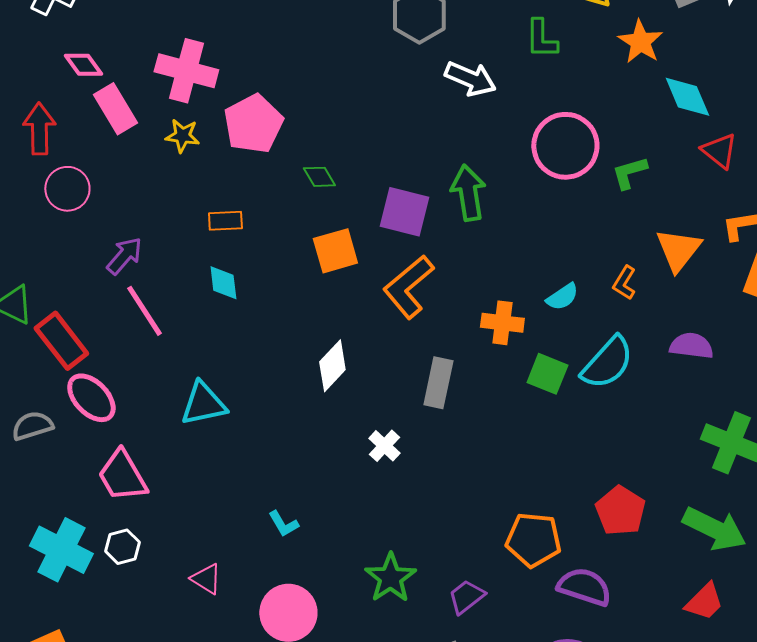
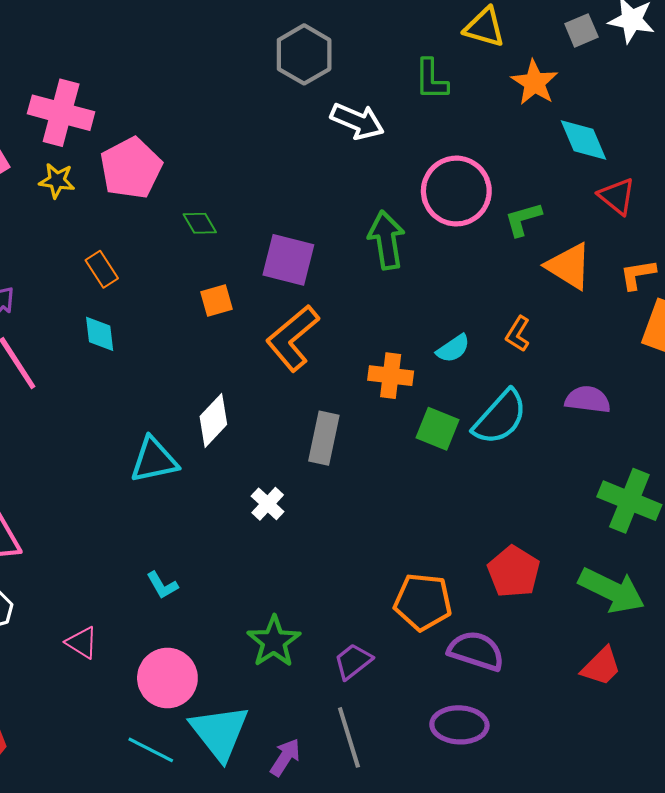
green arrow: (468, 193) -> (386, 240), moved
orange rectangle: (225, 221) -> (102, 269), turned 60
orange triangle: (678, 250) -> (569, 266), moved, turned -36
orange square: (335, 251) -> (216, 301), size x0.7
cyan triangle: (203, 404) -> (154, 460), moved

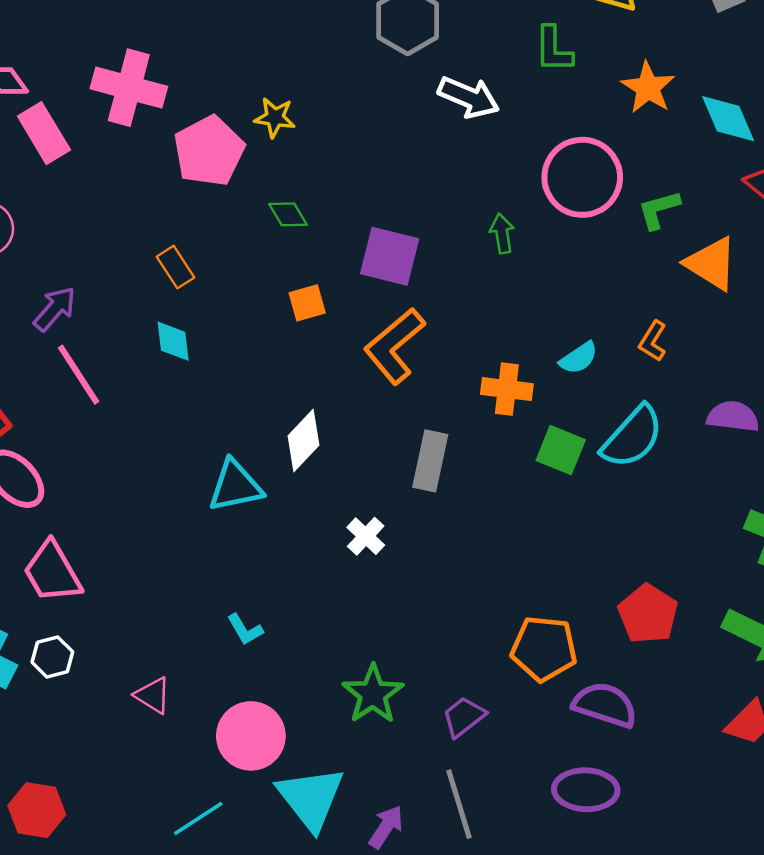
orange star: (535, 83) -> (648, 88), moved
yellow star: (57, 181) -> (275, 118), moved
green arrow: (386, 240) -> (502, 234), size x0.6
cyan line: (151, 750) -> (198, 818), moved, turned -60

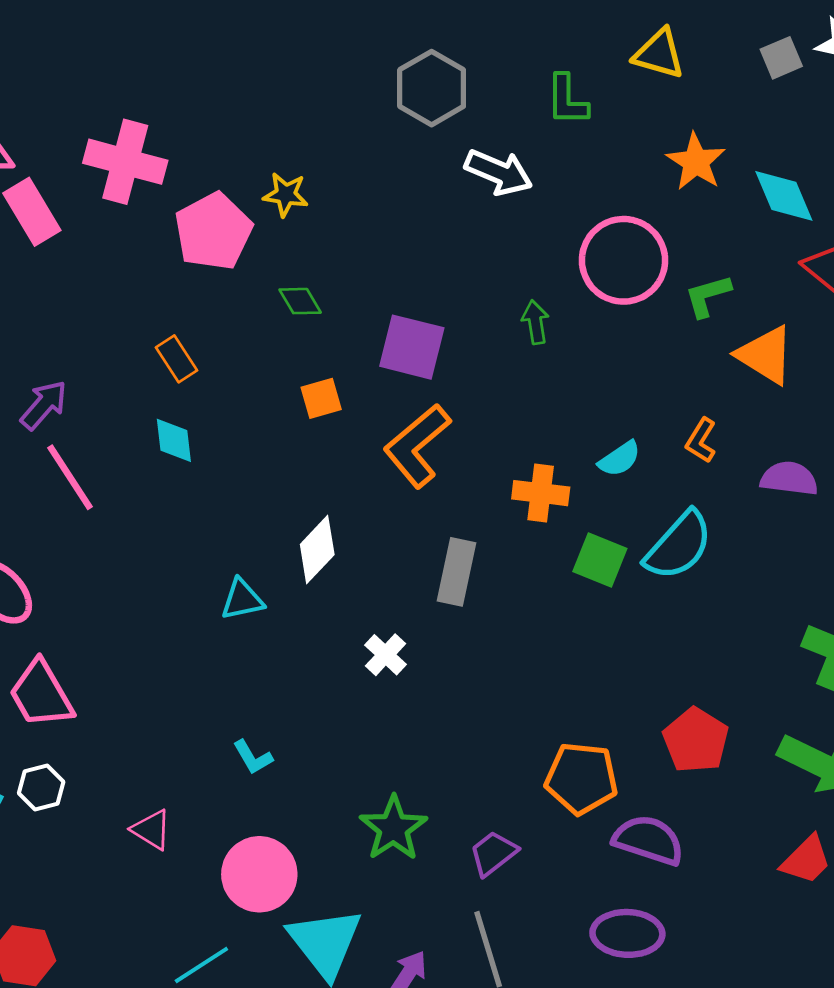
green L-shape: (554, 49) -> (567, 100), moved
purple semicircle: (733, 417) -> (789, 479), moved
cyan triangle: (235, 486) -> (242, 600), size x0.7

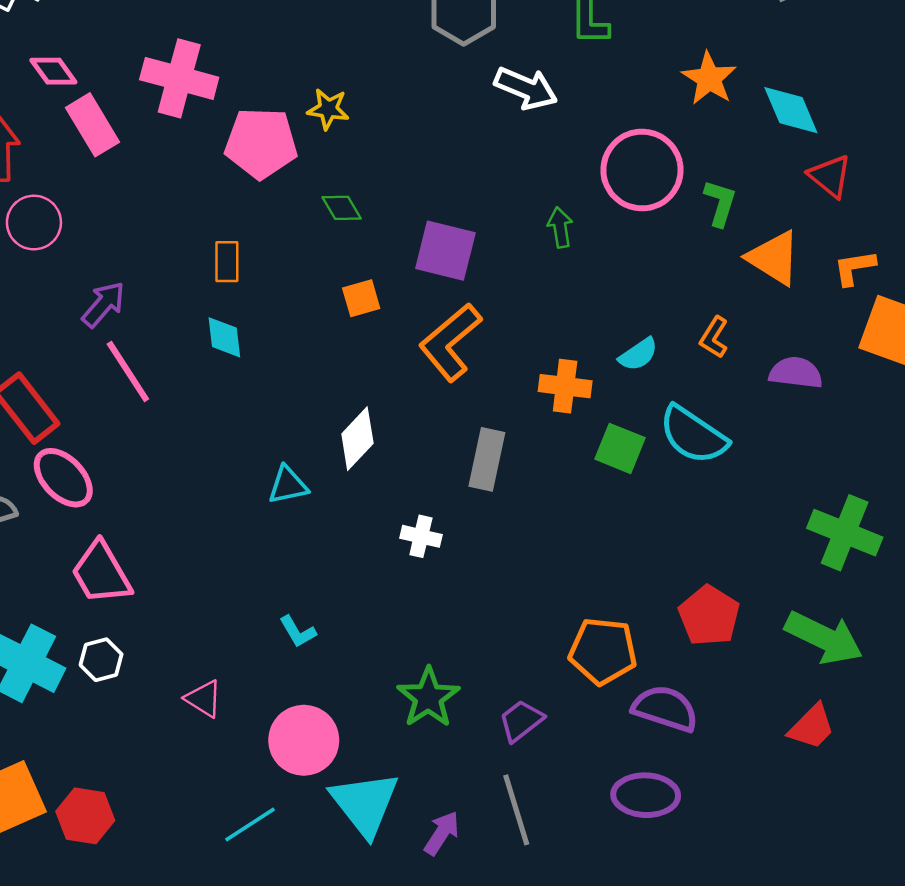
pink pentagon: (213, 231) -> (261, 143), turned 30
green L-shape: (708, 296) -> (720, 203), turned 123
orange rectangle: (177, 359) -> (227, 262), turned 33
cyan semicircle: (679, 546) -> (693, 435), turned 82
white cross: (386, 655) -> (421, 536), turned -30

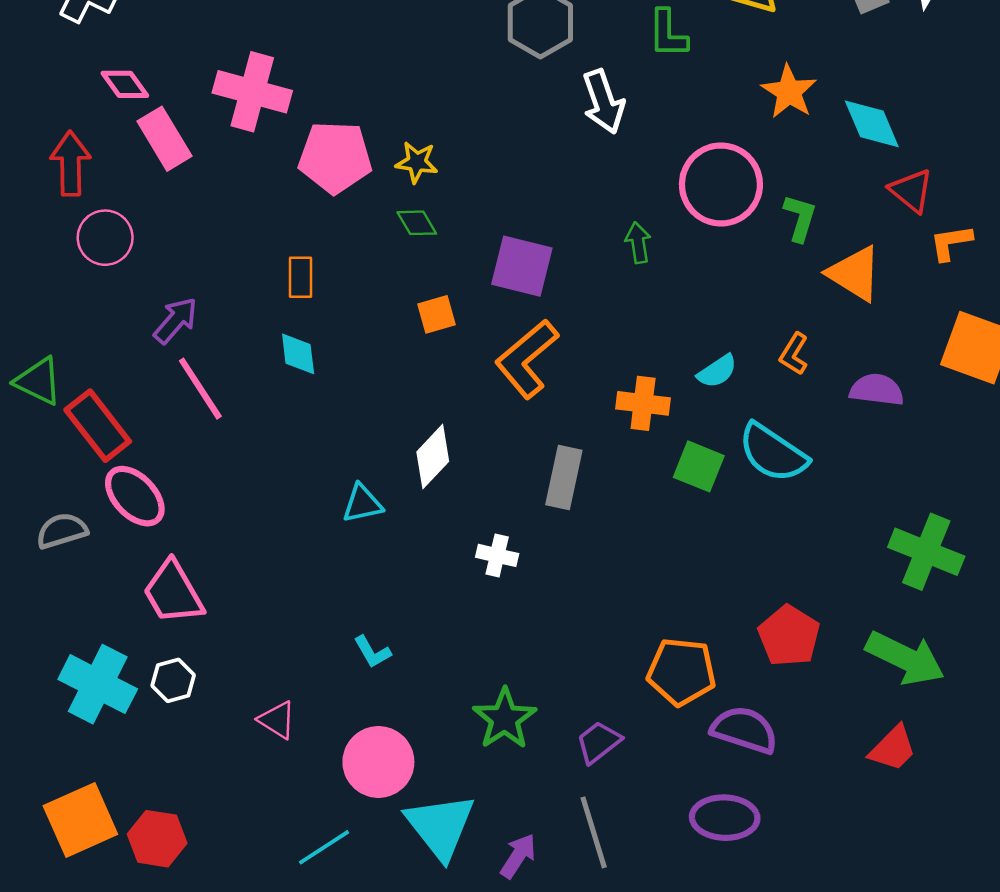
white arrow: (526, 88) -> (603, 102), turned 48
yellow star: (328, 109) -> (417, 162), moved
orange L-shape: (854, 268) -> (951, 243), moved

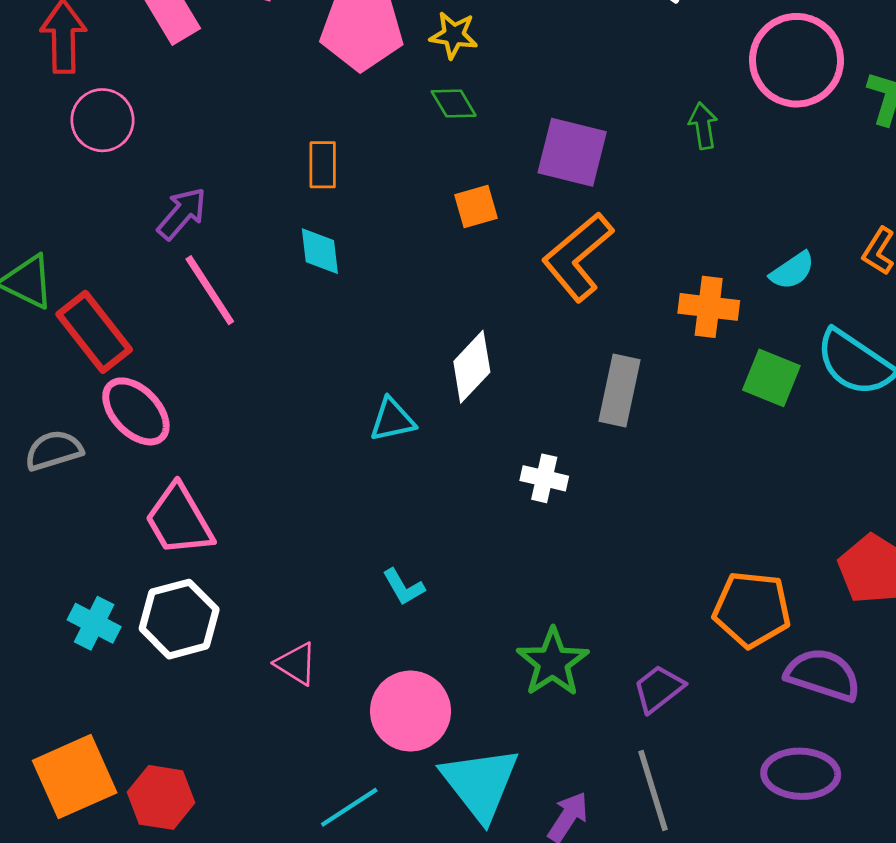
white hexagon: (173, 680) -> (179, 619), size x1.6
cyan cross: (98, 684) -> (94, 623), size x0.6

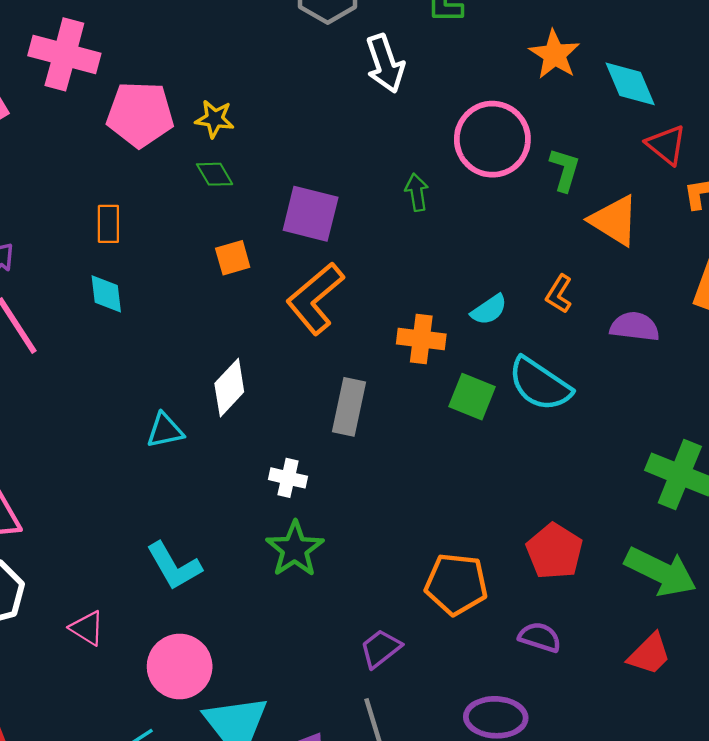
cyan L-shape: (404, 587) -> (174, 566), size x1.6
green star: (553, 662) -> (295, 549), moved
purple semicircle: (823, 675) -> (540, 637), moved, size x0.7

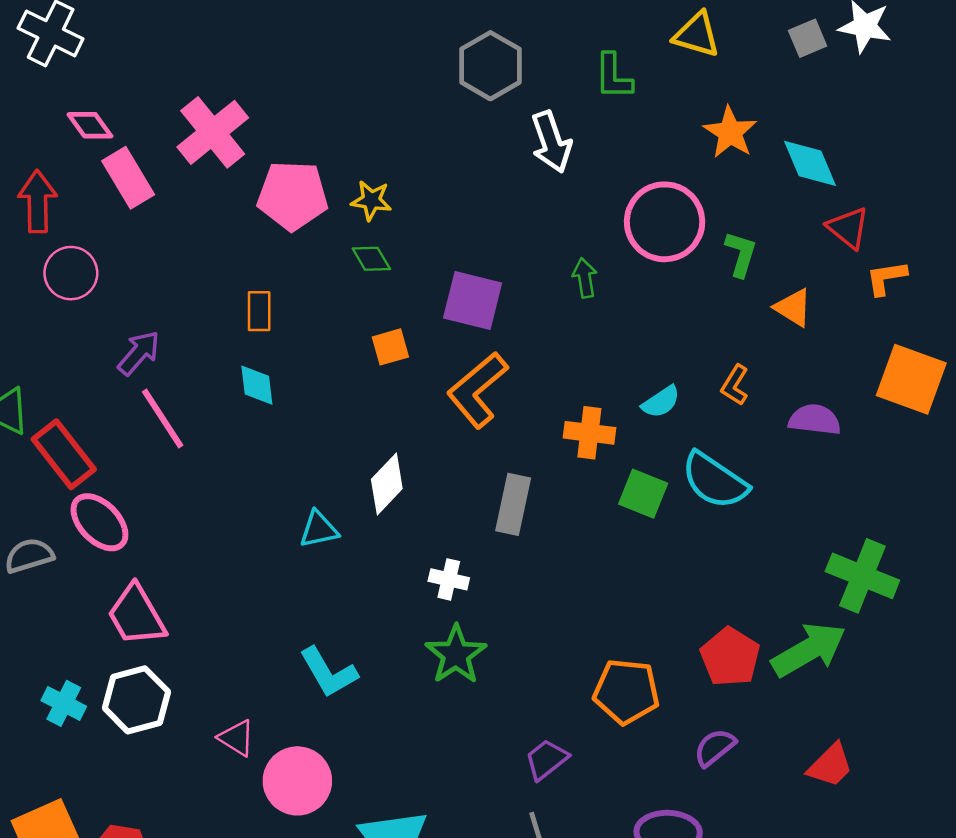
pink cross: (64, 54) -> (213, 132), turned 36
orange triangle: (614, 220) -> (793, 308), size x0.7
green arrow: (661, 572) -> (809, 650), moved, turned -56
purple semicircle: (540, 637) -> (715, 748), turned -57
pink circle: (180, 666) -> (297, 781), moved

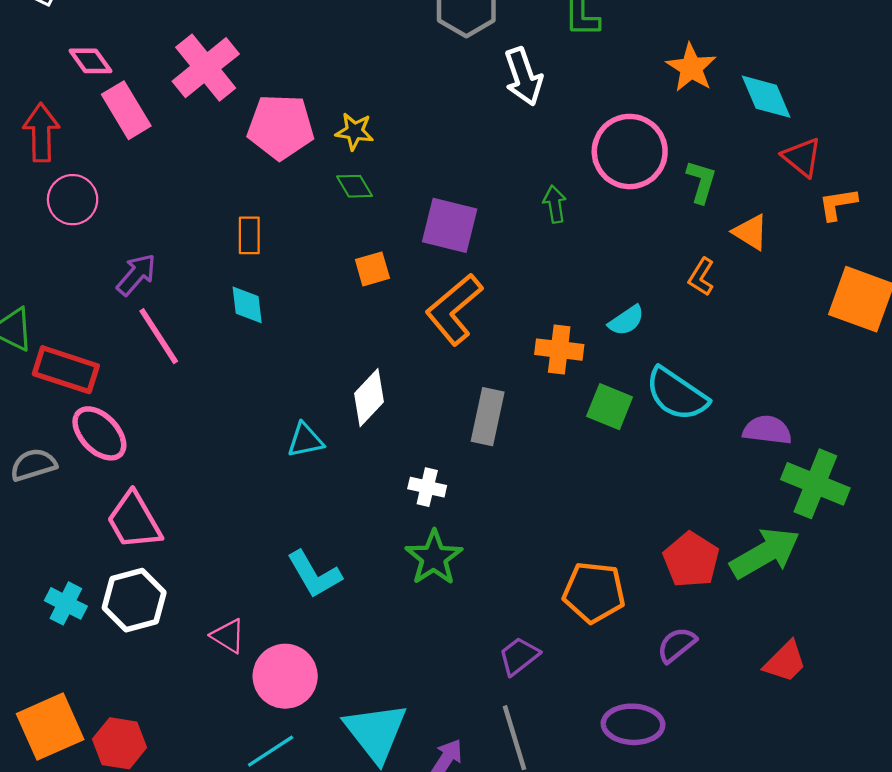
orange L-shape: (735, 385) -> (701, 277), moved
purple semicircle: (815, 420) -> (767, 430), moved
red rectangle: (64, 454) -> (66, 370), turned -34

